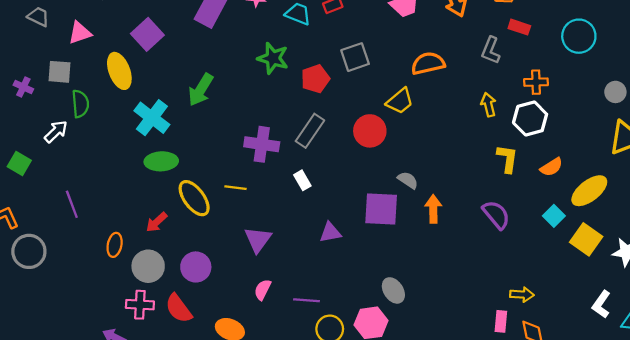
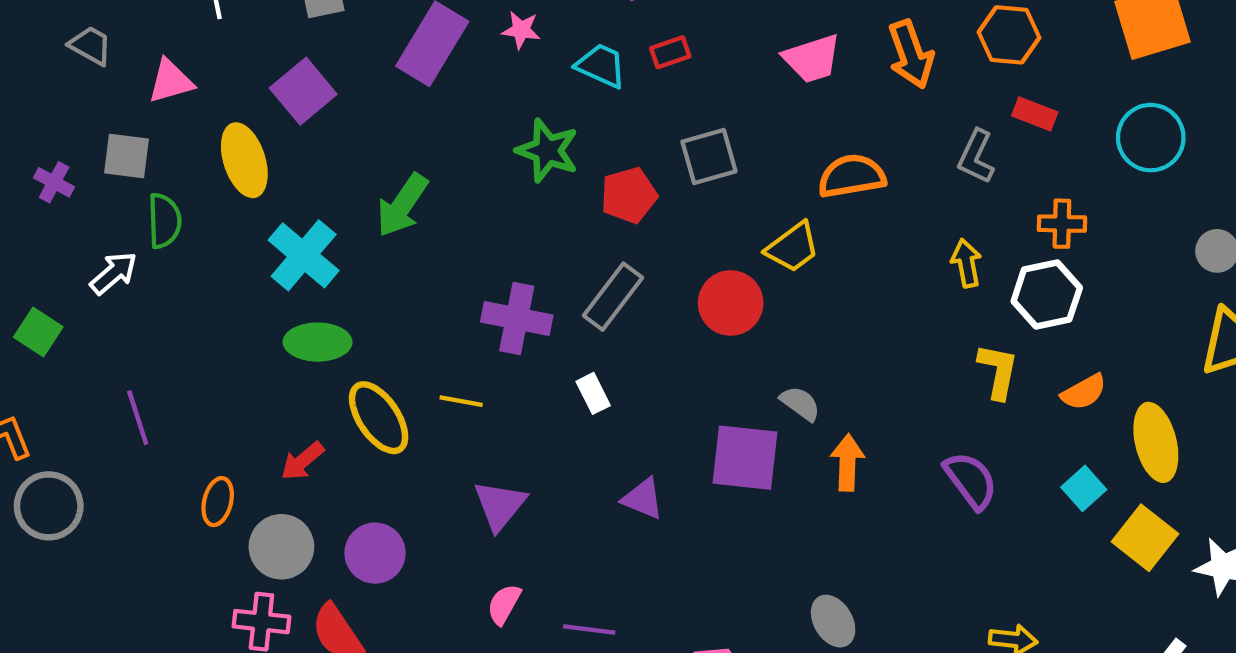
yellow ellipse: (589, 191) -> (1156, 442), turned -69
purple triangle: (330, 232) -> (643, 499), turned 30
gray ellipse: (393, 290) -> (833, 621), moved

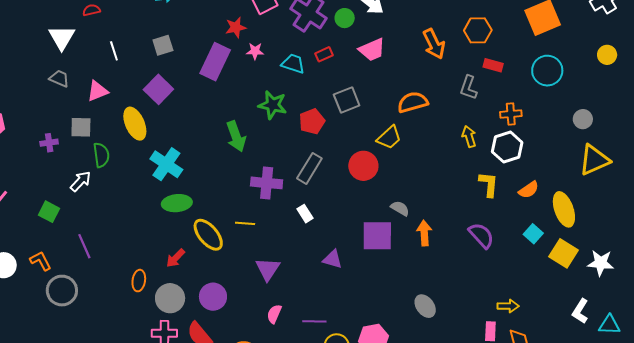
pink trapezoid: (812, 59) -> (372, 50), moved
purple cross: (54, 182) -> (49, 143), turned -30
green arrow: (402, 205) -> (236, 136), moved, turned -48
purple line: (138, 418) -> (84, 246), moved

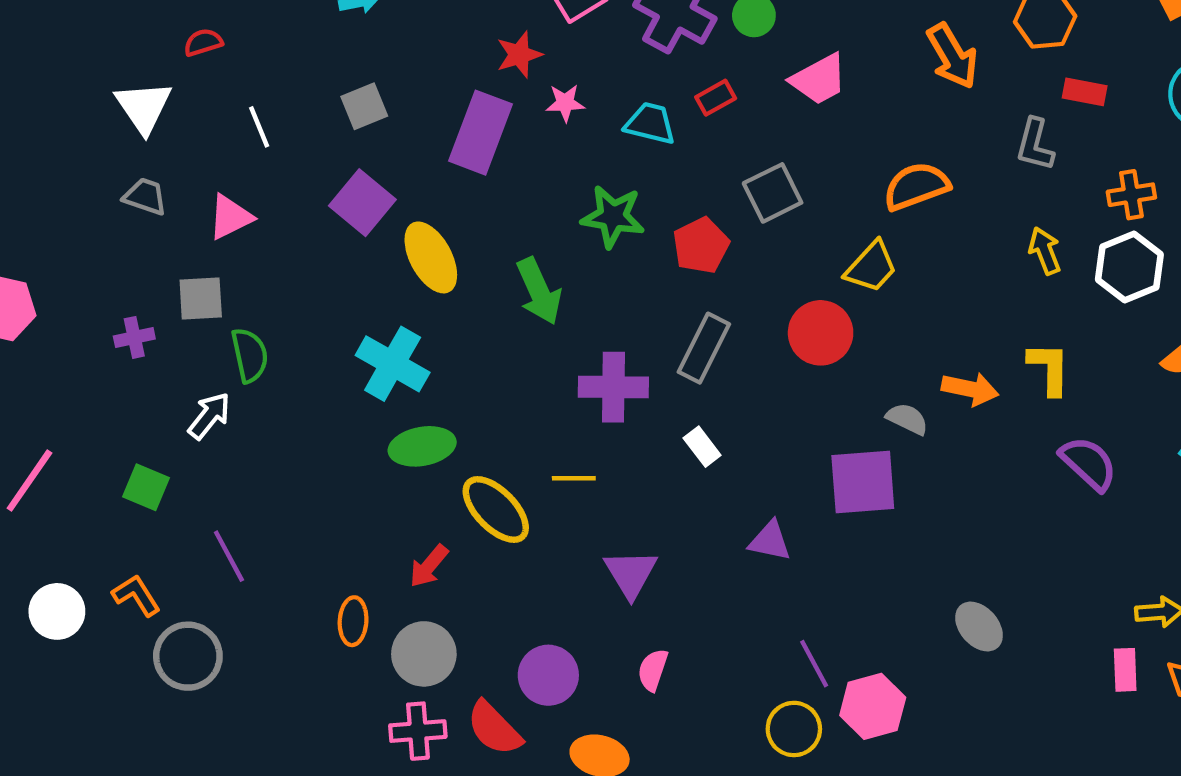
yellow ellipse: (135, 124) -> (431, 257), moved
yellow L-shape: (489, 184) -> (1049, 369), moved
orange arrow: (424, 233) -> (970, 389), moved, turned 110
purple circle: (213, 297) -> (548, 675), moved
purple line: (314, 321) -> (814, 664), moved, turned 65

